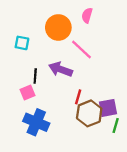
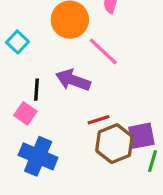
cyan square: (22, 43) -> (17, 42), turned 32
pink square: (27, 92) -> (25, 113), turned -32
red line: (78, 97) -> (98, 120), turned 56

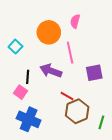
pink line: (103, 51) -> (70, 53), turned 35
red line: (98, 120) -> (67, 96), turned 48
purple square: (141, 136) -> (94, 73), moved

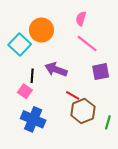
orange circle: (49, 32) -> (41, 30), moved
cyan square: (15, 47) -> (20, 45), size x1.5
pink line: (70, 53) -> (87, 44), moved, turned -40

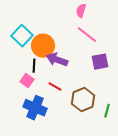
orange circle: (41, 30) -> (43, 46), moved
red line: (73, 95) -> (55, 87), moved

